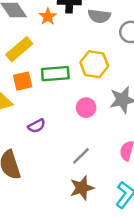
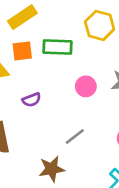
yellow hexagon: (94, 64) -> (100, 25), moved
brown star: (82, 188) -> (52, 169), moved

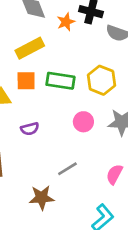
yellow hexagon: (100, 25) -> (101, 80), moved

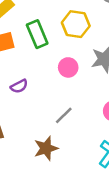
green rectangle: (60, 81) -> (37, 34), turned 72

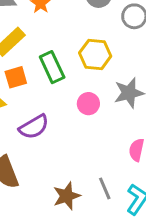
purple semicircle: (19, 86) -> (34, 127), size x1.5
gray line: (64, 115) -> (105, 188), moved, turned -66

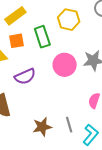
yellow hexagon: (95, 55) -> (69, 20), moved
pink circle: (88, 104) -> (65, 65), size x1.5

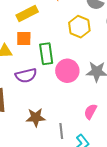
green rectangle: (42, 37) -> (46, 54), moved
brown star: (42, 127) -> (36, 117), moved

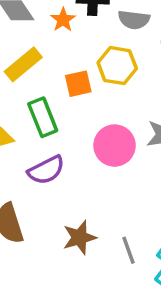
orange square: (24, 39) -> (78, 84), moved
green rectangle: (46, 54) -> (43, 117), moved

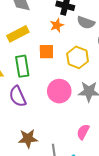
orange star: (63, 20) -> (57, 25), moved
yellow hexagon: (117, 66) -> (78, 57), moved
purple semicircle: (46, 170) -> (18, 96), turned 80

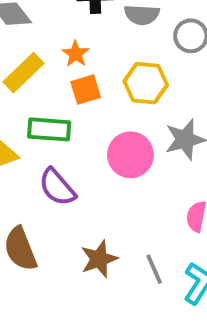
orange star: (57, 25) -> (76, 54), moved
green rectangle: (22, 66) -> (49, 129), turned -60

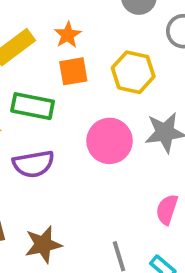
purple semicircle: (57, 187) -> (33, 164), turned -66
brown star: (99, 259) -> (43, 245), moved

